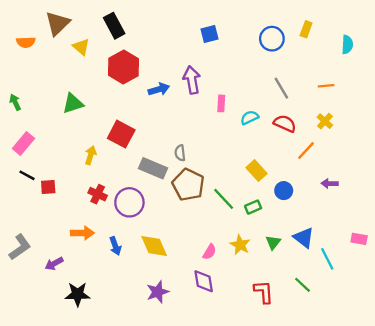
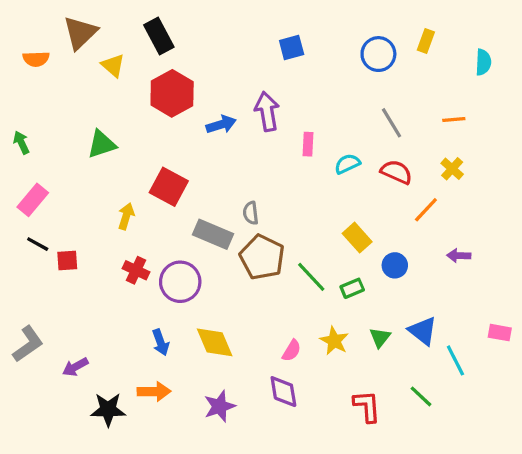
orange arrow: (82, 233) -> (154, 392), moved

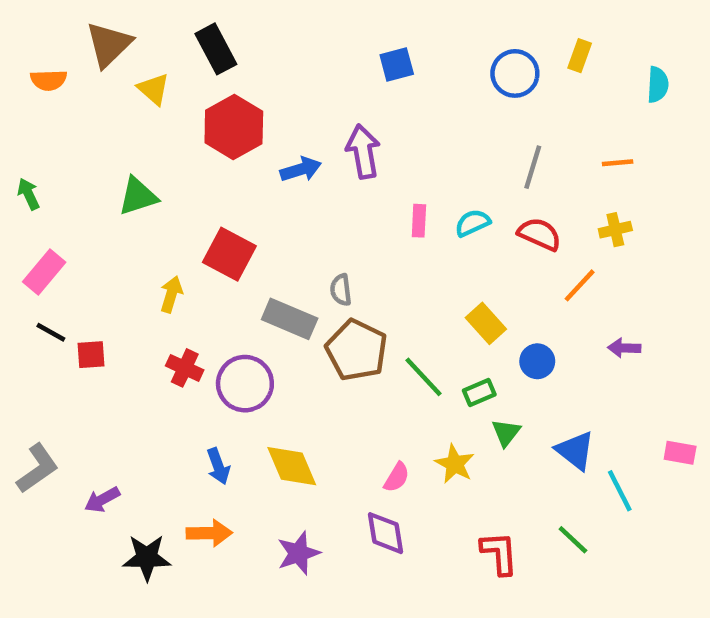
gray line: (392, 123) -> (533, 167), turned 48
pink rectangle: (308, 144) -> (419, 221), moved
yellow cross: (452, 169) -> (615, 230), turned 35
green triangle: (380, 337) -> (506, 433), moved

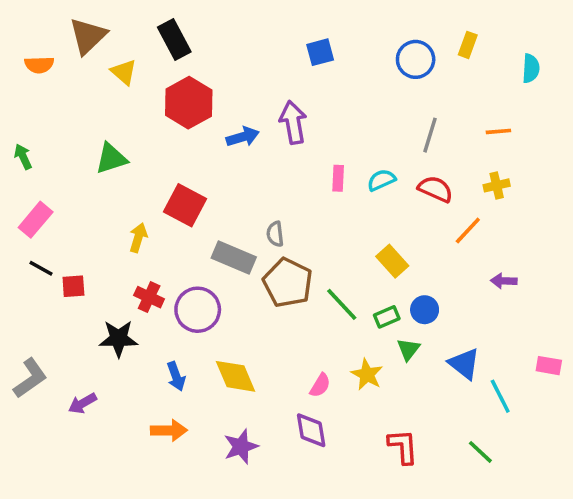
blue circle: (537, 361) -> (425, 310), moved
green line: (573, 540) -> (480, 452), moved
black star: (147, 558) -> (118, 339), moved

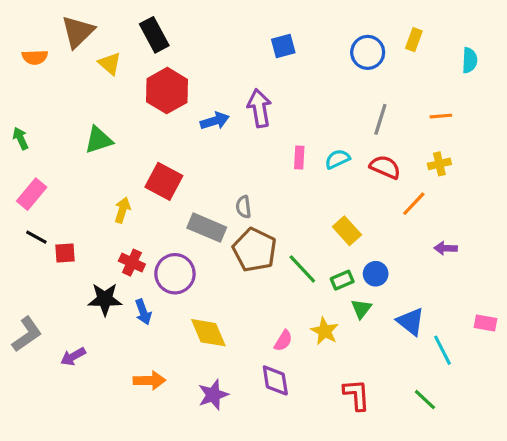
blue arrow: (176, 376) -> (143, 312), moved

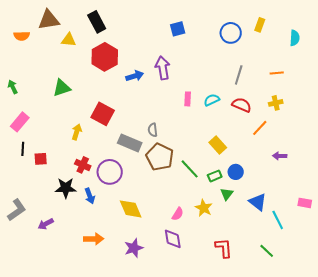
brown triangle: (78, 32) -> (49, 20), turned 35
yellow triangle: (110, 64) -> (69, 40), turned -35
black line: (36, 237) -> (23, 149), turned 64

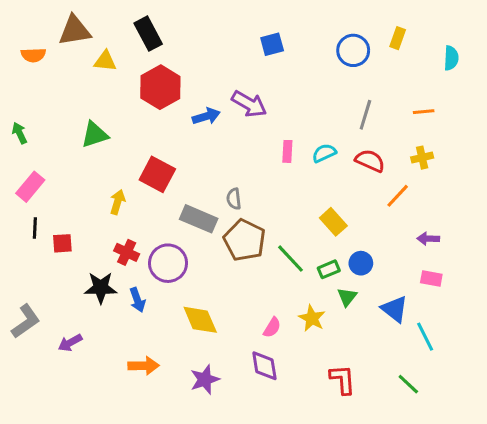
purple arrow: (163, 68) -> (249, 104), turned 130
pink rectangle: (305, 203) -> (431, 278), moved

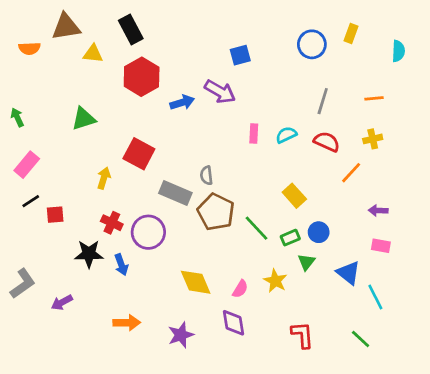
blue square: (272, 44) -> (240, 55), moved
black line: (35, 228) -> (31, 201), turned 54
yellow diamond: (200, 320) -> (196, 282), moved

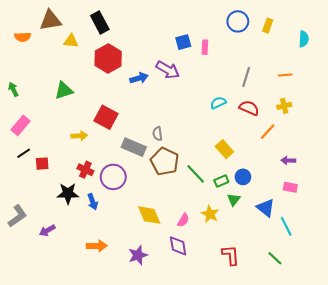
blue circle: (312, 44) -> (238, 21), moved
pink rectangle: (254, 134) -> (205, 47), moved
yellow arrow: (104, 178) -> (79, 136), turned 70

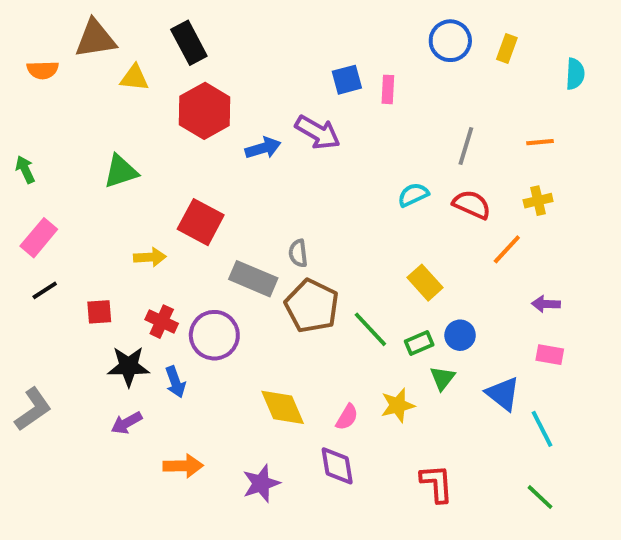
red square: (42, 164) -> (99, 312), moved
yellow star: (210, 214) -> (398, 405), turned 30
purple arrow: (47, 230) -> (127, 423), moved
green line: (275, 258) -> (540, 497), moved

